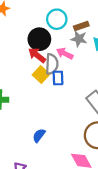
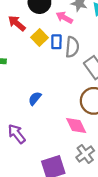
red arrow: (37, 55) -> (17, 23), moved
gray semicircle: (52, 64) -> (72, 47), moved

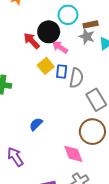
pink arrow: (64, 18) -> (60, 47), moved
red arrow: (17, 23) -> (32, 41), moved

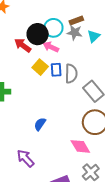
cyan circle: (68, 15) -> (53, 28), moved

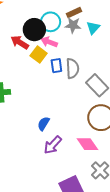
yellow square: (40, 67) -> (39, 54), moved
purple arrow: (25, 158) -> (53, 145), moved, turned -90

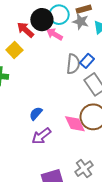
yellow square: (39, 54) -> (14, 50), moved
blue rectangle: (56, 66) -> (87, 61), moved, turned 40
pink diamond: (87, 144) -> (75, 124), moved

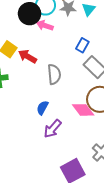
red arrow: (25, 30) -> (27, 56), moved
gray semicircle: (73, 64) -> (54, 74), moved

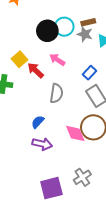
pink arrow: (45, 26) -> (57, 60), moved
purple arrow: (53, 129) -> (42, 144), turned -132

